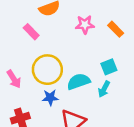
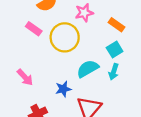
orange rectangle: (116, 29) -> (117, 25), moved
yellow circle: (47, 70) -> (65, 37), moved

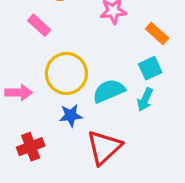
yellow circle: (65, 37) -> (66, 73), moved
pink arrow: (25, 77) -> (19, 93), turned -54

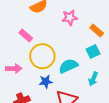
pink rectangle: (39, 25) -> (26, 36), moved
cyan arrow: (145, 100) -> (93, 79), moved

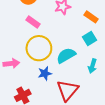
pink rectangle: (26, 36) -> (33, 22), moved

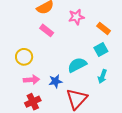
yellow circle: (39, 48) -> (24, 57), moved, size x0.7
pink arrow: (11, 63) -> (31, 80), moved

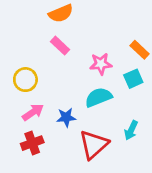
pink star: (76, 17) -> (101, 64), moved
cyan arrow: (102, 76) -> (131, 130), moved
pink arrow: (31, 80) -> (33, 112), turned -35

